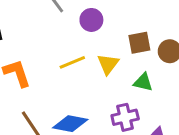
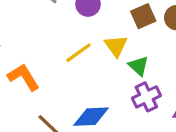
green triangle: (143, 82) -> (139, 66), moved, turned 42

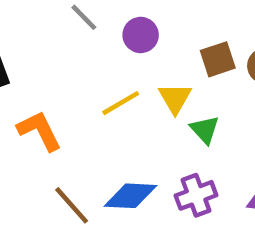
purple cross: (146, 97) -> (196, 195), moved

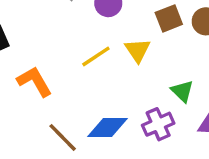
green triangle: (205, 130) -> (182, 91), moved

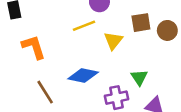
yellow line: (96, 56) -> (84, 26), moved
blue diamond: (108, 127) -> (83, 75), moved

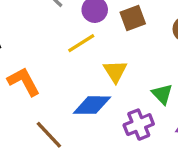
brown square: (141, 23) -> (133, 18), moved
yellow triangle: (113, 41) -> (115, 71), moved

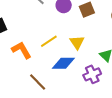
yellow line: (81, 43) -> (49, 41), moved

